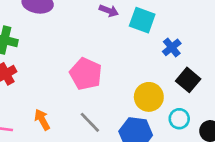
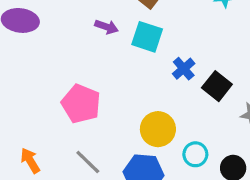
black square: (188, 80) -> (217, 86), moved

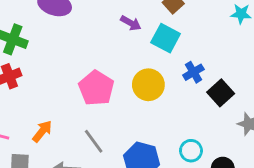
yellow circle: (158, 129) -> (148, 85), moved
orange arrow: (30, 161) -> (42, 131), turned 60

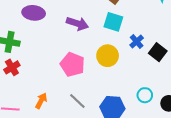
purple arrow: (131, 23) -> (77, 24), moved, size x1.5

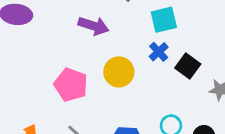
cyan square: (113, 22) -> (164, 20), moved, turned -30
purple arrow: (77, 24) -> (93, 26), moved

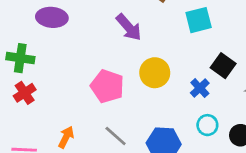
purple arrow: (93, 26) -> (129, 27), turned 32
blue cross: (159, 52) -> (200, 88), moved

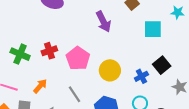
green cross: (20, 58) -> (20, 54), moved
yellow circle: (155, 73) -> (110, 70), moved
red cross: (25, 93) -> (49, 51), moved

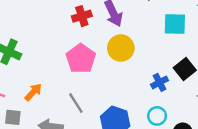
red cross: (49, 51) -> (82, 16), moved
yellow circle: (110, 70) -> (121, 48), moved

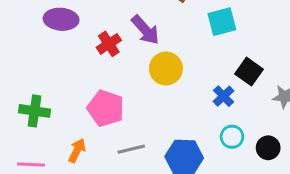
pink pentagon: (81, 59) -> (106, 108), moved
gray line: (76, 103) -> (131, 149), turned -55

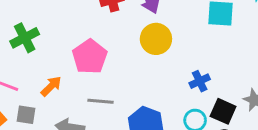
black square: (249, 72) -> (223, 111), moved, turned -30
green cross: (35, 111) -> (25, 38), turned 36

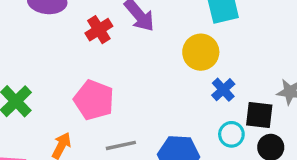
yellow circle: (156, 39) -> (201, 52), moved

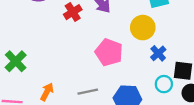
pink pentagon: (94, 100) -> (109, 52), moved

